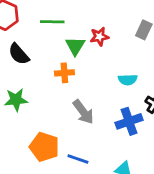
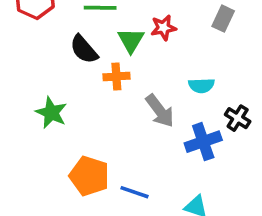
black semicircle: (19, 54) -> (84, 49), moved
green star: (16, 100) -> (51, 113), turned 30
gray arrow: (83, 112) -> (160, 111), moved

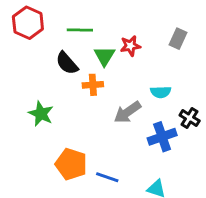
gray arrow: (160, 111) -> (127, 112), turned 92

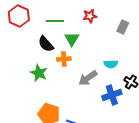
red star: (130, 46) -> (90, 16), moved
green star: (41, 114) -> (39, 73), moved

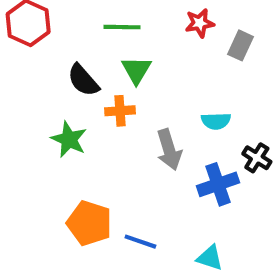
red star: (90, 16) -> (200, 23), moved
green line: (55, 21) -> (122, 27), moved
gray arrow: (88, 78) -> (169, 150), turned -72

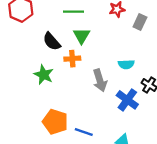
blue cross: (218, 184) -> (127, 100), turned -35

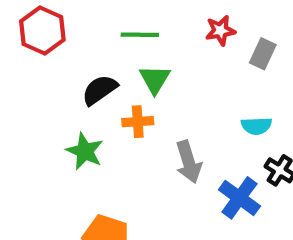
black semicircle: (52, 41) -> (100, 90), turned 96
cyan semicircle: (126, 64) -> (256, 126), moved

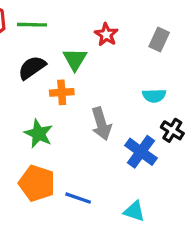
red star: (220, 31) -> (106, 35), moved, turned -30
green line: (140, 35) -> (32, 25), moved
green star: (85, 151) -> (39, 134), moved

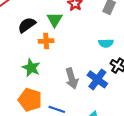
gray arrow: (101, 124) -> (72, 78), moved

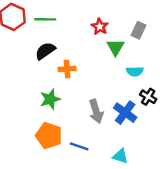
green triangle: (55, 20) -> (115, 47), moved
green star: (31, 68) -> (50, 99), turned 30

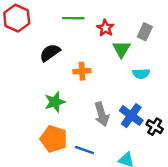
green line: (45, 19) -> (73, 18), moved
orange cross: (67, 69) -> (82, 71), moved
black cross: (148, 97) -> (155, 127), moved

